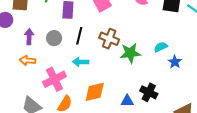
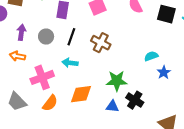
green star: (130, 53) -> (117, 81), moved

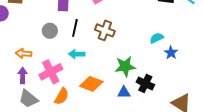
purple arrow: (21, 32) -> (23, 75), moved
orange diamond: (81, 94) -> (91, 84), turned 35

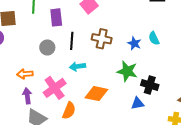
cyan semicircle: (157, 38) -> (154, 38), turned -80
blue star: (171, 53) -> (134, 43), moved
green star: (125, 66) -> (127, 71), turned 30
blue triangle: (124, 92) -> (138, 103), moved

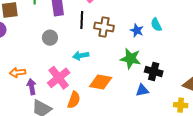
black line: (72, 41) -> (82, 20), moved
orange arrow: (25, 74) -> (17, 72), moved

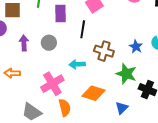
brown cross: (104, 27) -> (104, 51), moved
purple arrow: (32, 87) -> (24, 43), moved
blue triangle: (142, 90) -> (122, 108), moved, turned -40
orange semicircle: (74, 100) -> (65, 108), turned -42

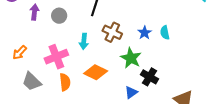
cyan arrow: (77, 64) -> (84, 41), turned -91
orange arrow: (12, 73) -> (20, 53), moved, turned -56
blue triangle: (122, 108) -> (131, 92), moved

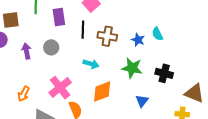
brown cross: (112, 32) -> (107, 36), moved
cyan arrow: (84, 41) -> (91, 64), moved, turned -63
orange diamond: (96, 72) -> (102, 92), turned -30
black cross: (149, 77) -> (164, 73), moved

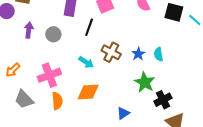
brown cross: (107, 36) -> (111, 52), moved
green star: (132, 68) -> (145, 82), moved
black cross: (164, 73) -> (163, 100), moved, turned 30

